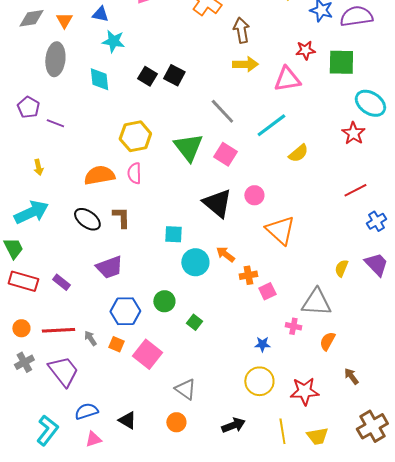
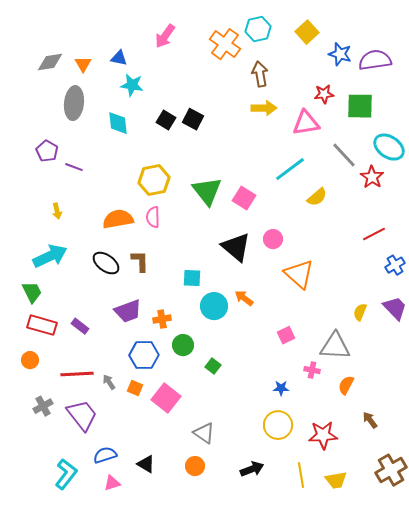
gray line: (222, 111) -> (344, 155), moved
orange cross: (248, 275) -> (162, 319), moved
orange circle: (21, 328) -> (30, 360), moved

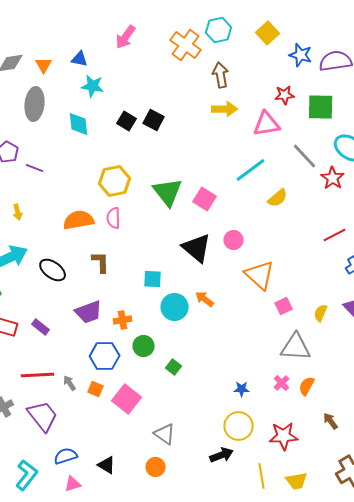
black ellipse: (106, 263) -> (53, 270), moved
pink square: (286, 335) -> (284, 306), moved
pink cross: (312, 370) -> (282, 383), moved, turned 35
black arrow: (252, 469) -> (222, 455), moved

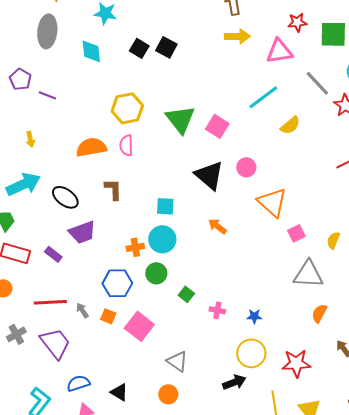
cyan circle: (175, 307) -> (162, 239), moved
purple trapezoid: (89, 312) -> (82, 232), moved
pink cross: (282, 383) -> (217, 310), moved, turned -35

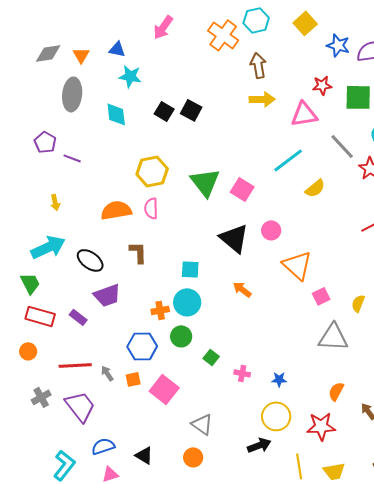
orange semicircle: (319, 313) -> (336, 391), moved
orange square: (108, 316) -> (133, 379), turned -35

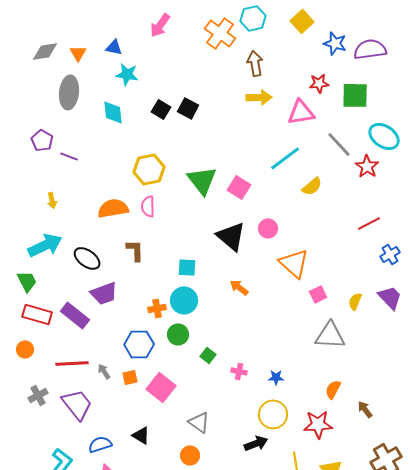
purple rectangle: (78, 317) -> (75, 315), size x1.6
black triangle: (144, 455) -> (141, 435), moved

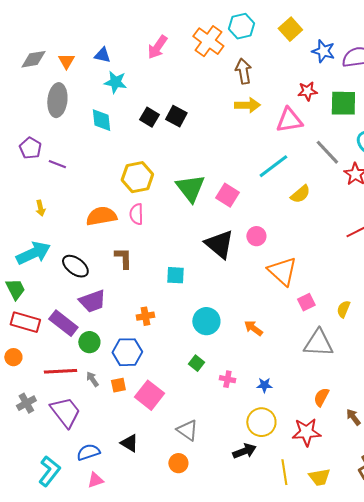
pink arrow: (160, 25) -> (157, 47), moved
orange arrow: (239, 287) -> (253, 328), moved
cyan circle: (184, 300) -> (206, 321), moved
green circle: (178, 334) -> (89, 342), moved

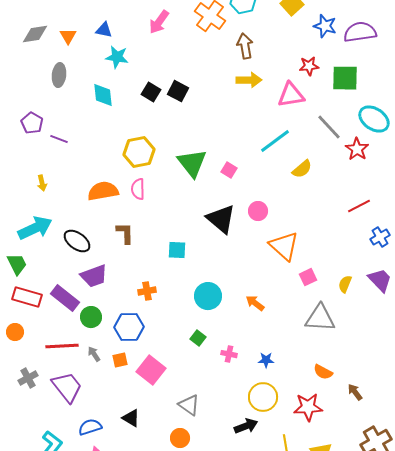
gray ellipse: (57, 100) -> (59, 75), size x0.7
pink square: (227, 195) -> (229, 170), size x0.7
orange semicircle: (321, 397) -> (323, 372), turned -90

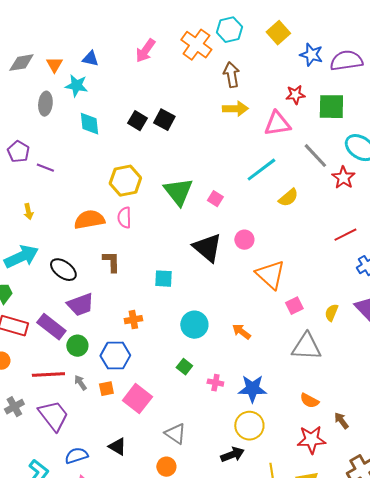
cyan star: (117, 57) -> (76, 86), moved
blue star: (266, 360) -> (252, 389), size x1.8
red star: (308, 407) -> (311, 440), moved

